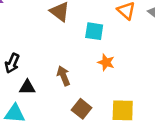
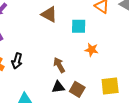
black triangle: (27, 87) -> (58, 87), moved

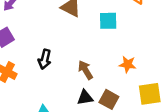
orange star: (92, 50) -> (128, 64), moved
black arrow: (17, 61) -> (45, 59), moved

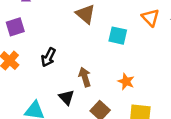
black triangle: (85, 97) -> (66, 97), moved, turned 42

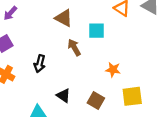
brown arrow: (85, 77) -> (74, 47), moved

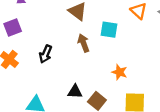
black triangle: (63, 96) -> (75, 92), moved, turned -40

